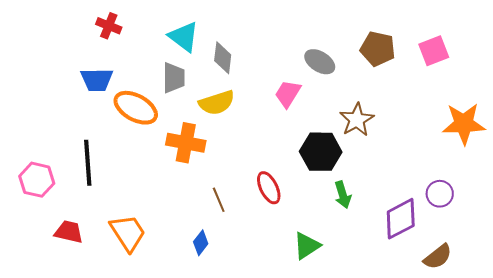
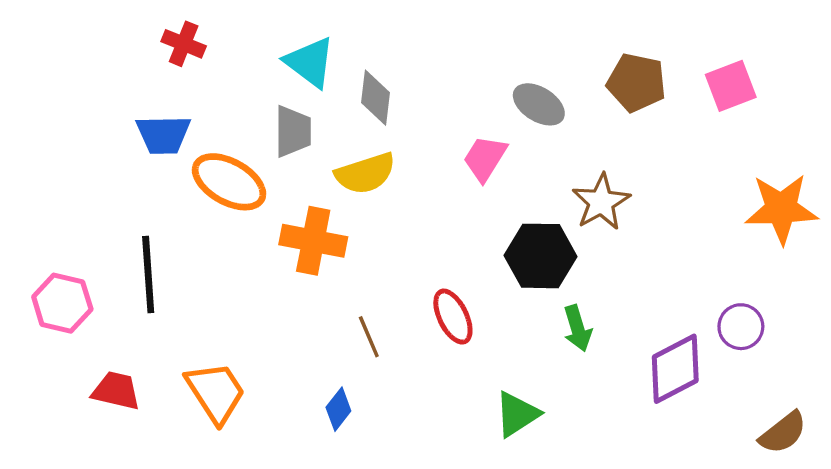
brown semicircle: (438, 257) -> (783, 433), moved

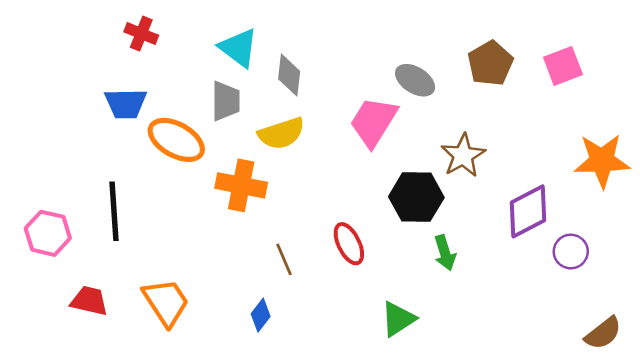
brown pentagon: (636, 83) -> (490, 63), turned 30
pink trapezoid: (485, 158) -> (374, 122), size x1.4
purple diamond: (675, 369) -> (528, 211), moved

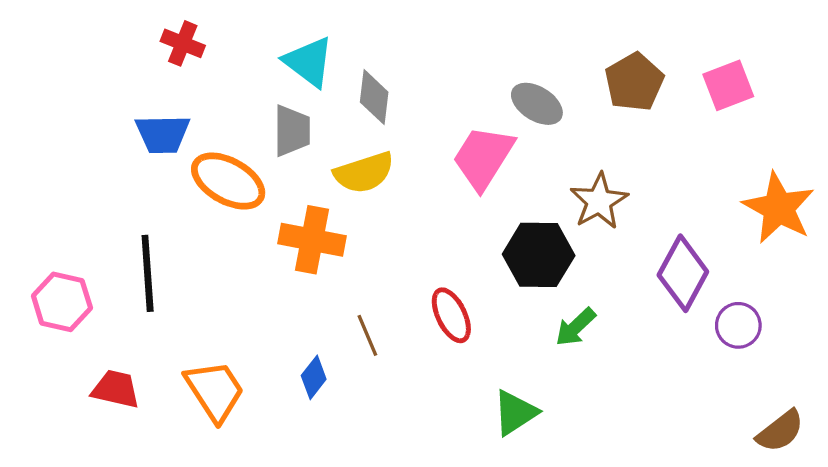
orange star: (602, 161) -> (779, 208), turned 30
purple diamond: (528, 211) -> (683, 273), turned -34
green arrow: (445, 253) -> (576, 327), turned 64
blue diamond: (261, 315) -> (314, 377), moved

